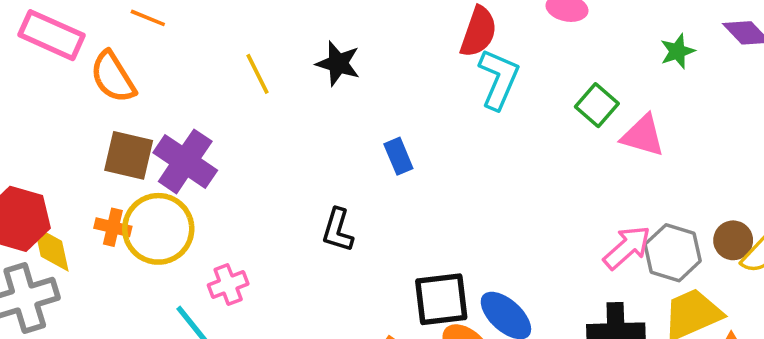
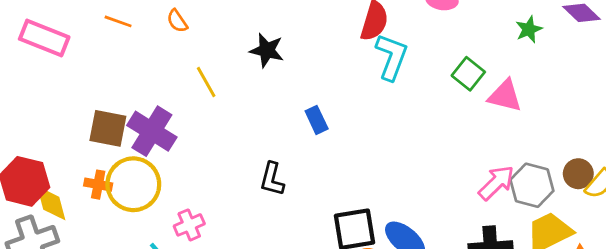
yellow line: (258, 74) -> (206, 82), moved
orange semicircle: (113, 77) -> (177, 21), moved, size x0.6

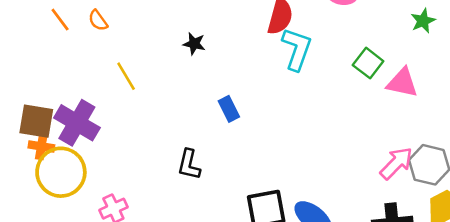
orange line: (118, 21) -> (60, 20), moved, turned 35
black star: (267, 50) -> (194, 44), moved, size x0.7
orange cross: (98, 185) -> (41, 146), moved

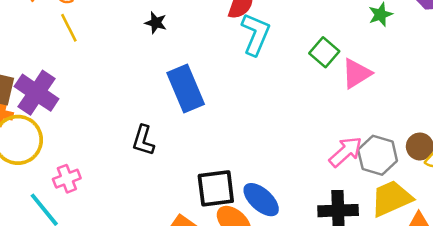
yellow line: (126, 76) -> (69, 28), moved
pink triangle: (402, 83) -> (356, 74), turned -48
blue rectangle: (229, 109) -> (186, 88), size x1.8

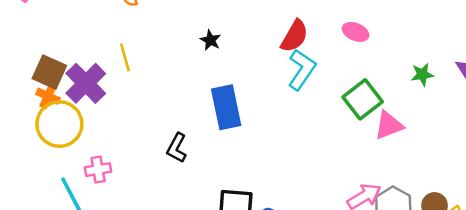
yellow line: (69, 28) -> (125, 57), moved
green square: (324, 52) -> (363, 99), size x1.4

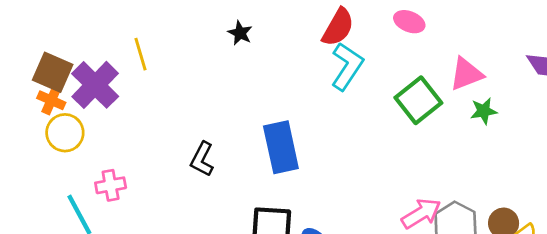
green star: (422, 74) -> (484, 111), moved
blue rectangle: (226, 107) -> (281, 147), moved
yellow circle: (59, 124) -> (65, 133), size x0.7
pink triangle: (389, 125) -> (466, 74), moved

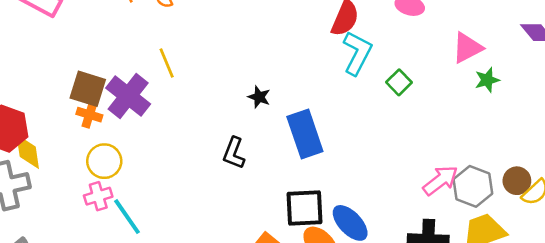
black star: (240, 33) -> (259, 97), moved
green square: (418, 100) -> (399, 82), moved, size x0.6
yellow circle: (65, 133) -> (104, 161), moved
pink cross: (111, 185) -> (98, 196), moved

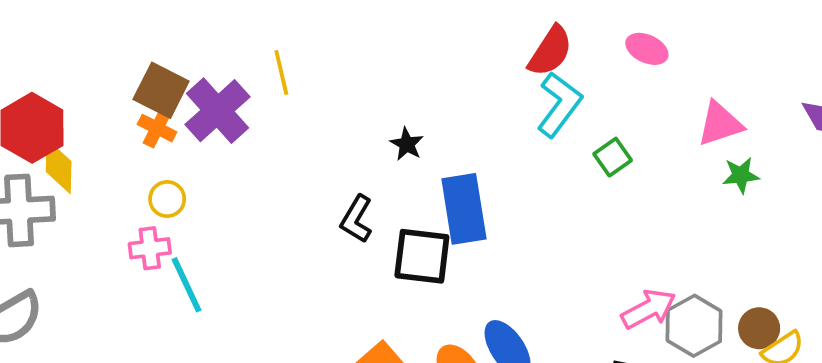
yellow circle: (104, 161) -> (167, 199), size x0.7
black square: (305, 208) -> (422, 256), moved

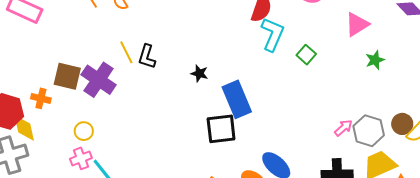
orange cross: (157, 128) -> (41, 98), moved
green star: (741, 175) -> (375, 60), moved
black L-shape: (357, 219) -> (147, 57), moved
pink arrow: (649, 309) -> (343, 128), size x0.7

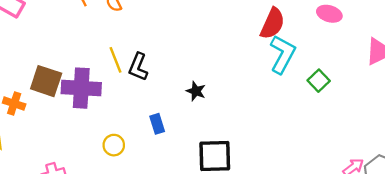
purple cross: (99, 80) -> (81, 88), turned -36
blue rectangle: (237, 99) -> (157, 124), moved, size x0.5
yellow circle: (84, 131) -> (114, 145), moved

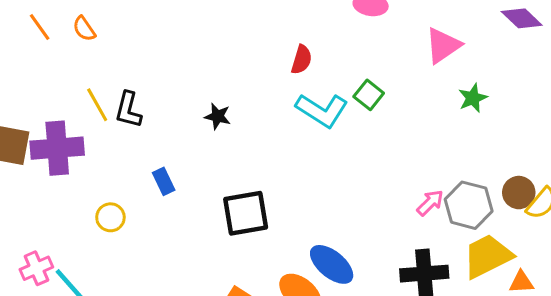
red semicircle: (272, 24) -> (302, 60), moved, size x0.7
cyan L-shape: (282, 54) -> (322, 110), moved, turned 102
black star: (196, 91) -> (218, 116), moved

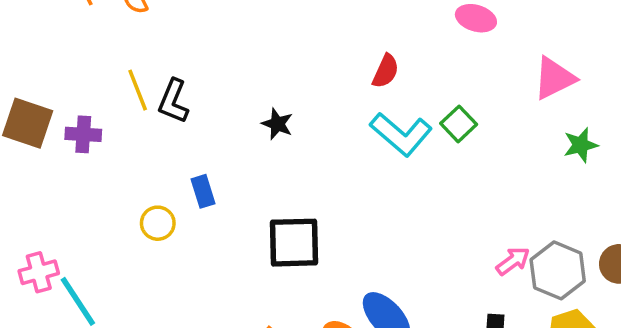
purple cross: (57, 148) -> (83, 134), size x0.6
yellow circle: (110, 217) -> (158, 223), moved

